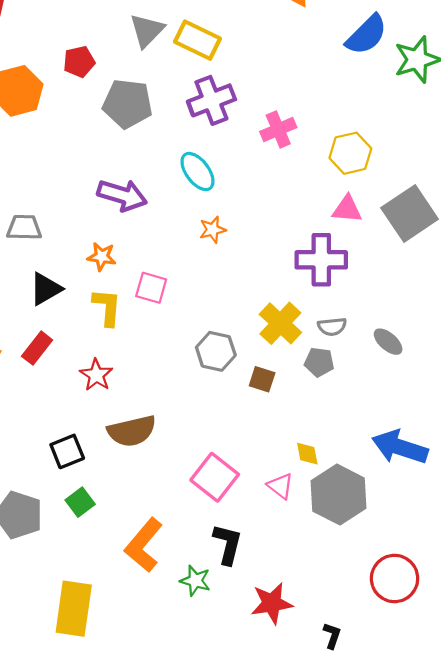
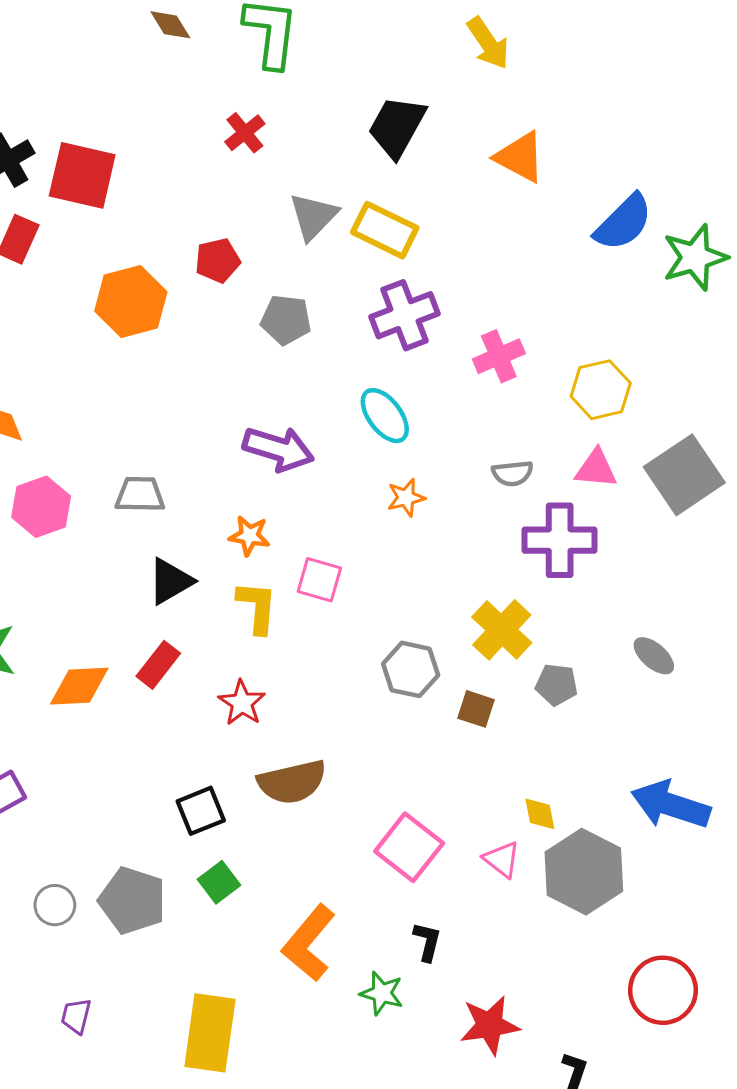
gray pentagon: (127, 104) -> (286, 320), size x0.7
gray semicircle: (332, 327) -> (512, 473), moved
black L-shape: (228, 544) -> (427, 942), size x0.7

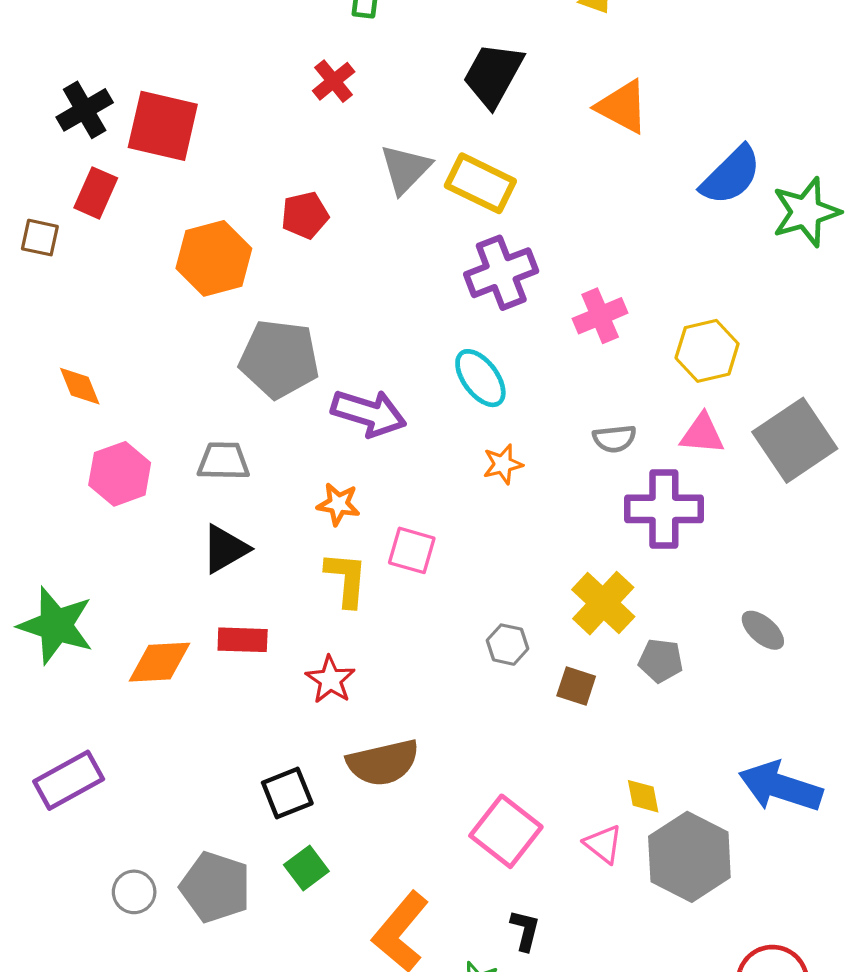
gray pentagon: (286, 320) -> (279, 359), moved, size x1.5
black triangle: (170, 581) -> (225, 549), moved
red rectangle: (158, 665) -> (243, 640), turned 54
gray hexagon: (411, 669) -> (508, 645), size x0.7

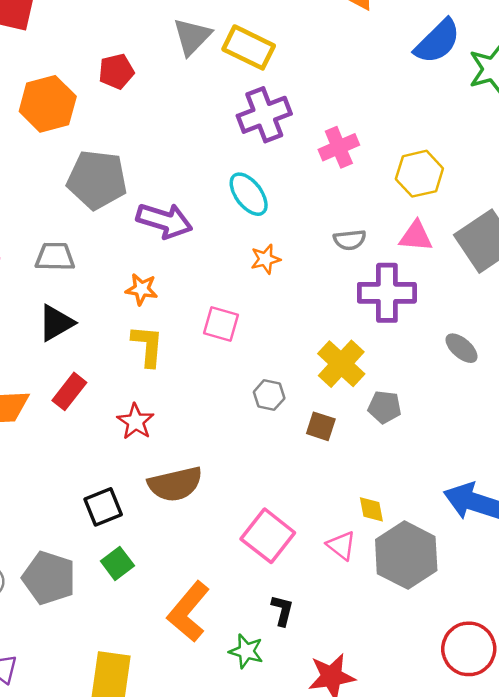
pink square: (412, 550) -> (221, 324), moved
gray ellipse: (763, 630) -> (462, 348), moved
red rectangle: (243, 640) -> (69, 391), turned -54

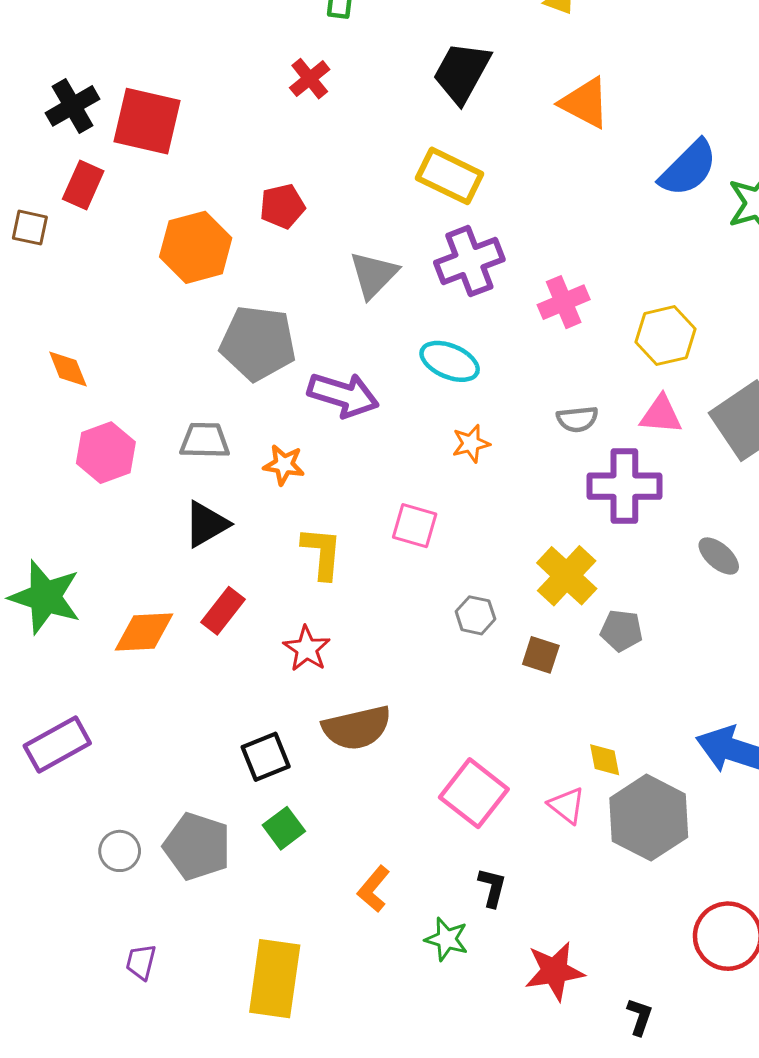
gray triangle: (192, 37) -> (374, 275), moved
cyan ellipse: (249, 194) -> (450, 361), turned -30
orange star: (142, 289) -> (284, 465), moved
orange L-shape: (188, 612) -> (374, 889), size x0.6

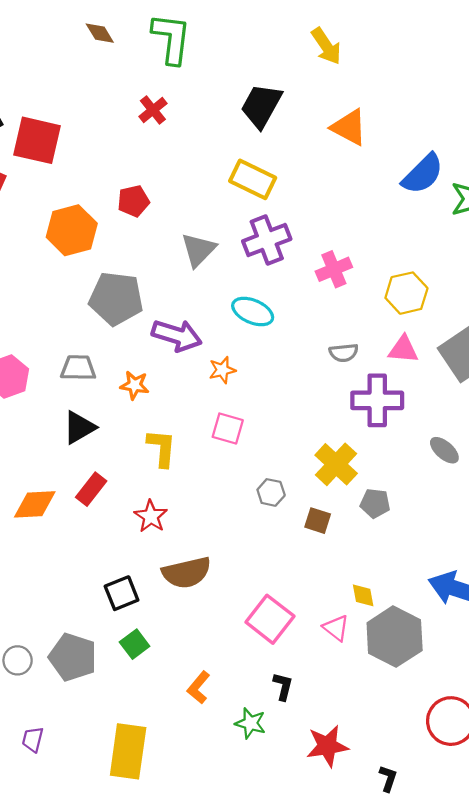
orange star: (471, 443) -> (222, 370), moved

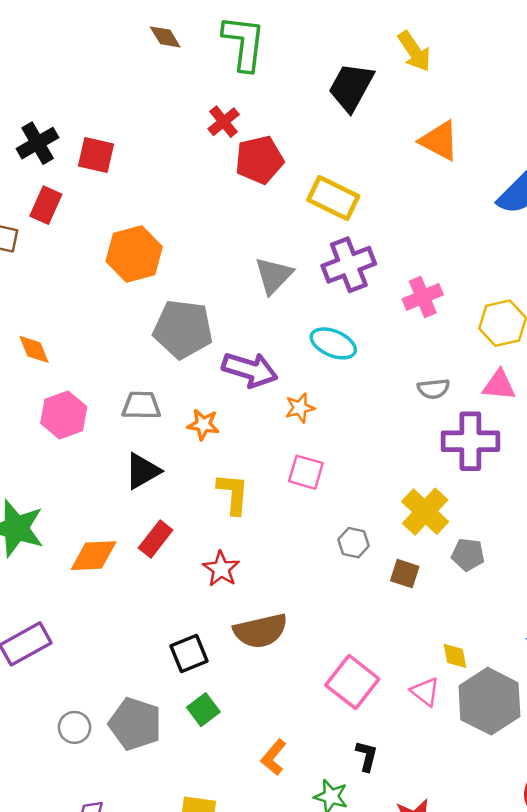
black trapezoid: (261, 106) -> (351, 87), moved
red square: (37, 140) -> (96, 155), size x0.7
red pentagon: (133, 201) -> (259, 160), moved, size x1.4

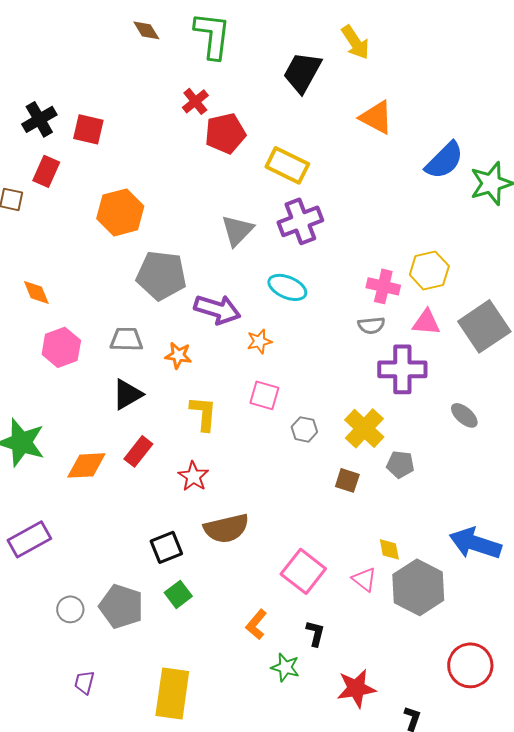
pink cross: (423, 297) -> (383, 286), moved, turned 36
gray hexagon: (354, 543) -> (304, 429), moved
orange L-shape: (274, 757) -> (256, 624), moved

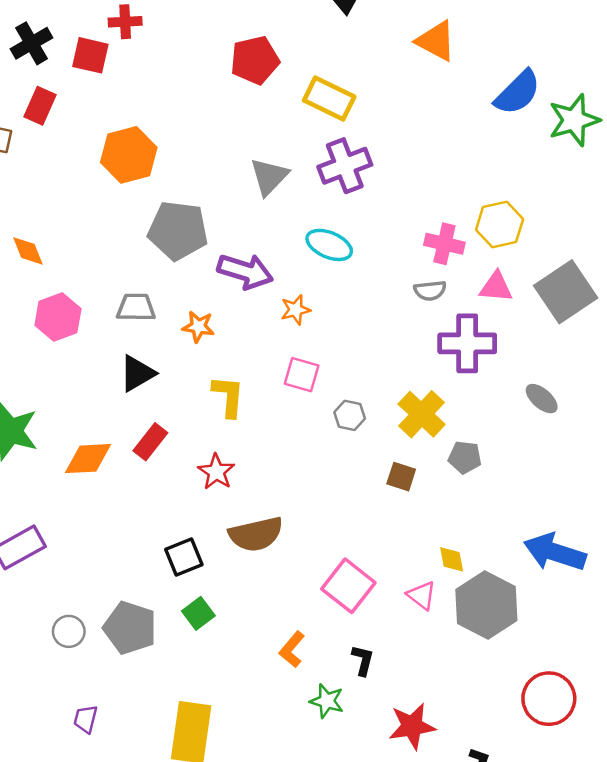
red cross: (195, 101) -> (125, 22), moved, turned 36

